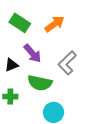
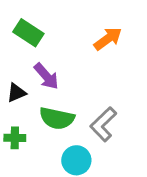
orange arrow: (55, 24) -> (108, 39), moved
gray L-shape: (67, 63) -> (103, 124), moved

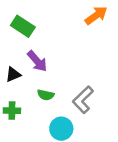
orange arrow: (108, 39) -> (96, 15), moved
green semicircle: (57, 118) -> (46, 95), size x0.6

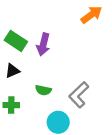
green rectangle: (23, 26) -> (16, 41), moved
purple arrow: (37, 61) -> (43, 44), moved, turned 55

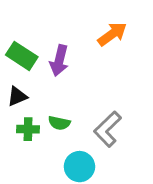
orange arrow: (91, 15) -> (112, 34), moved
green cross: (11, 105) -> (28, 129), moved

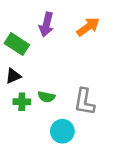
purple arrow: (59, 61) -> (46, 24), moved
gray L-shape: (108, 129) -> (84, 102), turned -36

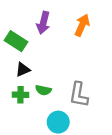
orange arrow: (88, 27) -> (82, 25), turned -30
black triangle: (13, 76) -> (23, 70), moved

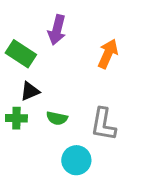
orange arrow: (82, 25) -> (108, 54), moved
green cross: (21, 95) -> (16, 118), moved

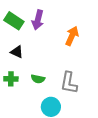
green rectangle: (21, 54) -> (14, 21), moved
black triangle: (30, 91) -> (17, 52), moved, turned 48

